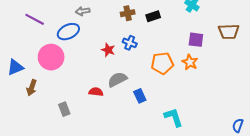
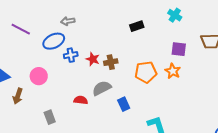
brown cross: (128, 13) -> (111, 62), moved
blue cross: (130, 43) -> (71, 55), moved, turned -32
pink circle: (51, 57) -> (39, 76), moved, size x0.7

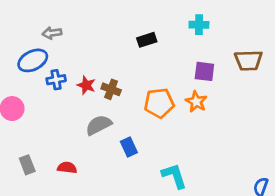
cyan cross: (175, 15) -> (199, 25), turned -32
brown cross: (111, 62) -> (111, 89), turned 32
red semicircle: (81, 100) -> (67, 168), moved

